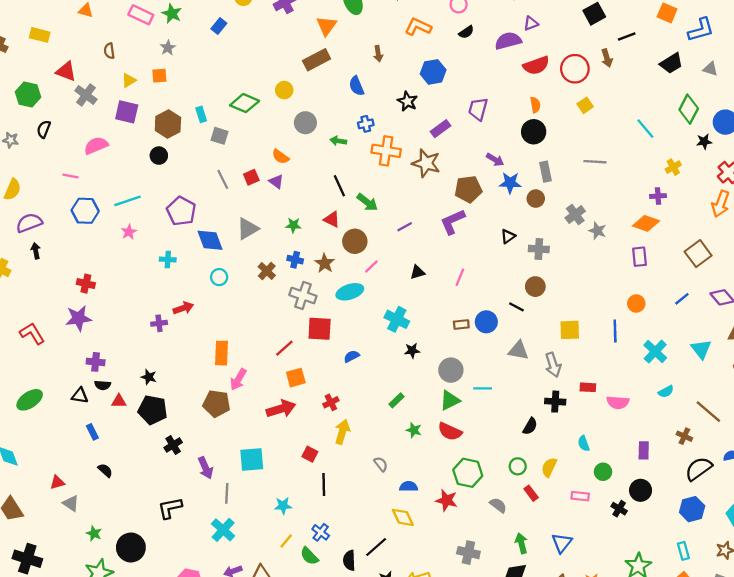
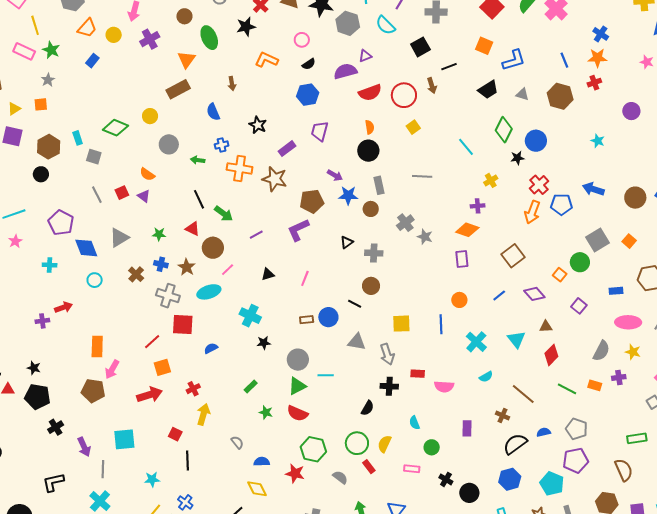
blue hexagon: (433, 72) -> (308, 95), moved
green circle: (518, 466) -> (357, 443), size x1.5
black circle: (641, 490) -> (469, 493), moved

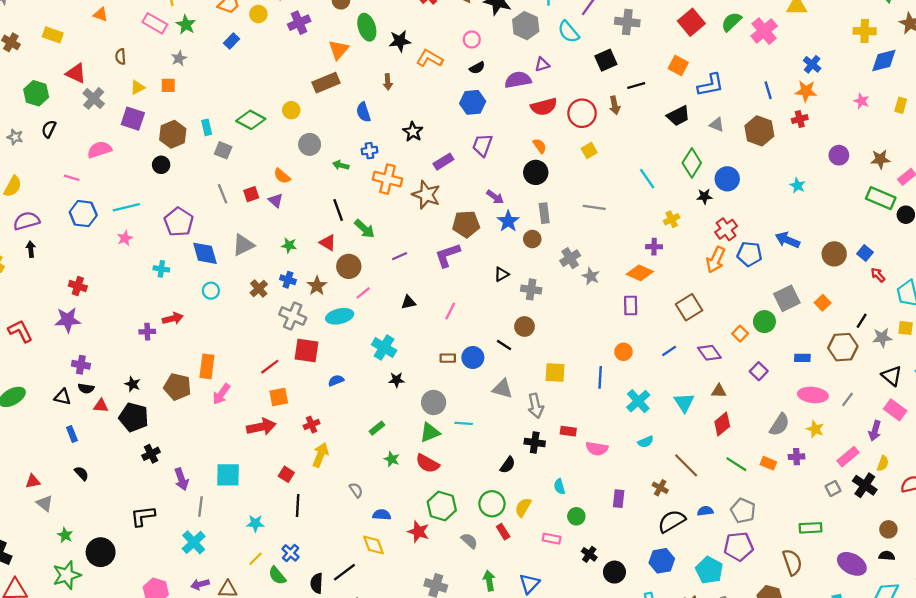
black star: (246, 27) -> (400, 41), moved
orange semicircle: (370, 127) -> (540, 146), turned -32
blue star: (348, 195) -> (508, 221), turned 30
brown pentagon: (93, 391) -> (177, 387), moved

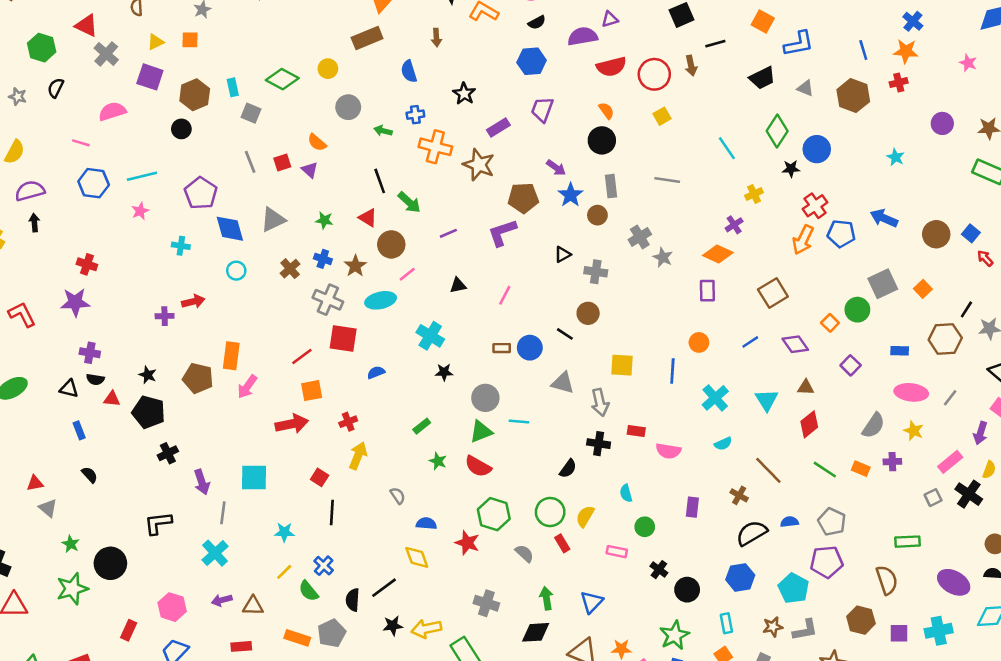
purple cross: (654, 247) -> (734, 225), turned -35

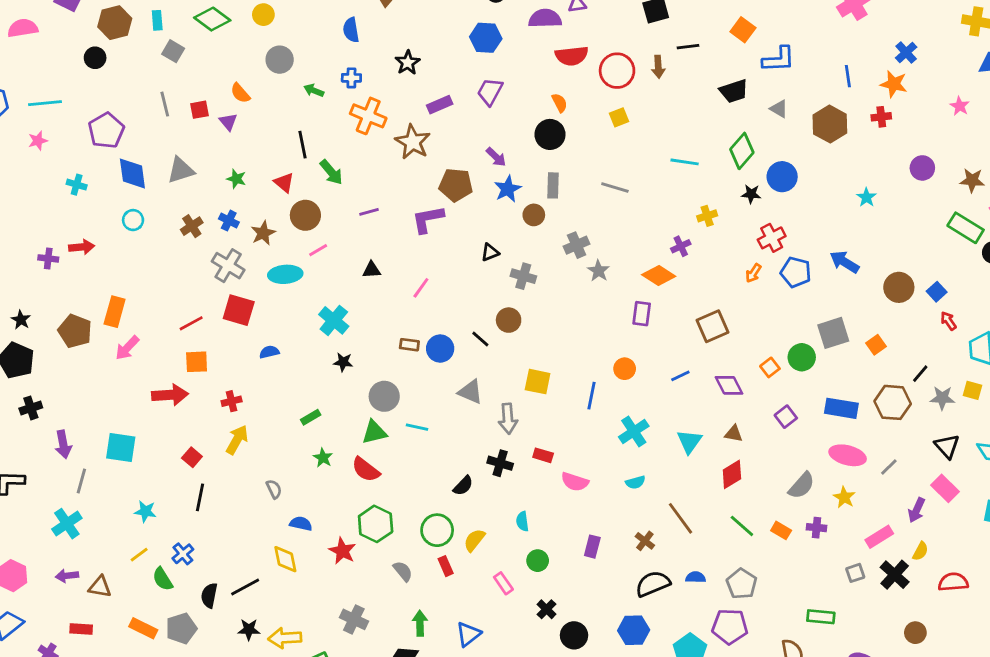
cyan line: (727, 148) -> (685, 162), turned -55
orange arrow: (803, 240) -> (753, 273), size x0.6
blue rectangle: (900, 351) -> (841, 408), size x1.6
pink rectangle: (617, 552) -> (503, 583), turned 36

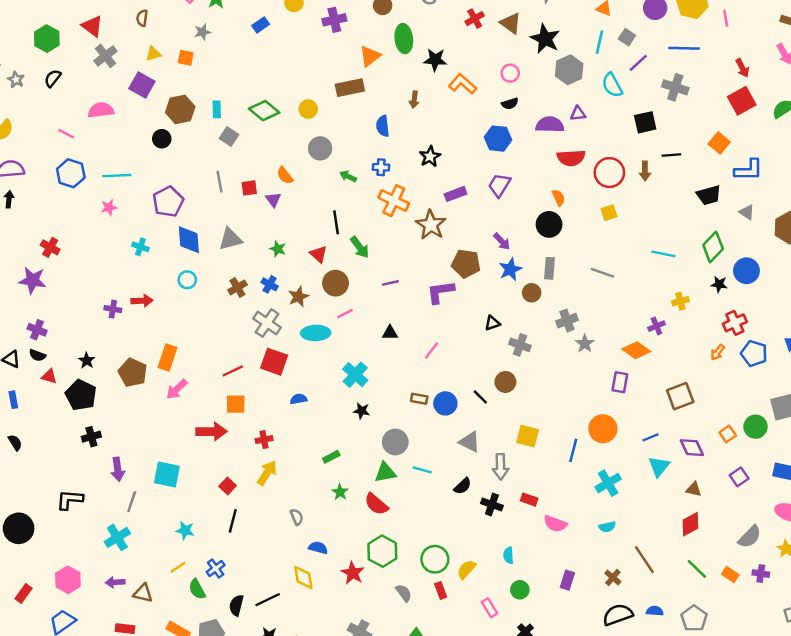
orange circle: (625, 369) -> (603, 429), size x1.5
cyan triangle: (689, 441) -> (659, 466), moved
black semicircle: (463, 486) -> (463, 486), moved

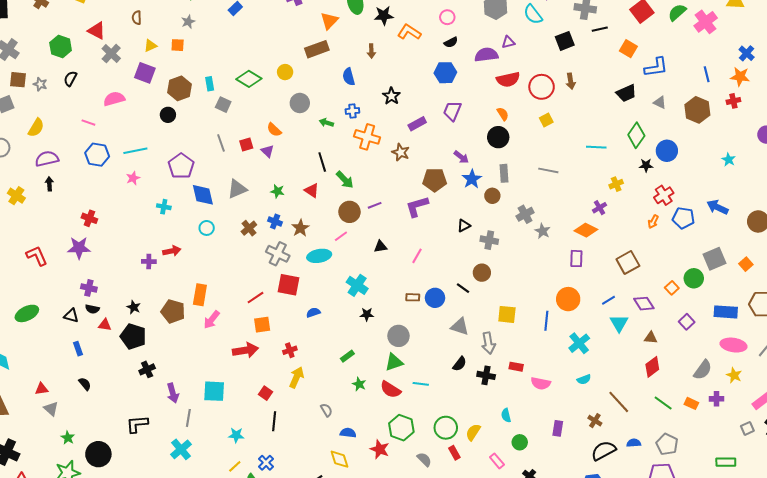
black line: (671, 155) -> (600, 29), moved
brown star: (431, 225) -> (401, 152), size x0.7
brown circle: (336, 283) -> (349, 212), moved
cyan line: (422, 470) -> (421, 384), moved

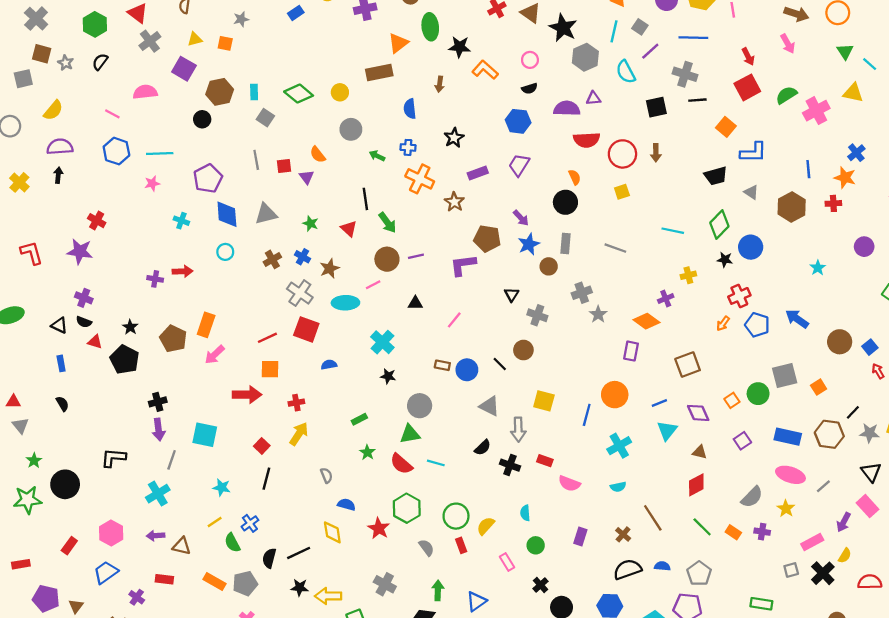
black triangle: (464, 226) -> (512, 295), turned -40
black cross: (147, 369) -> (158, 402), moved

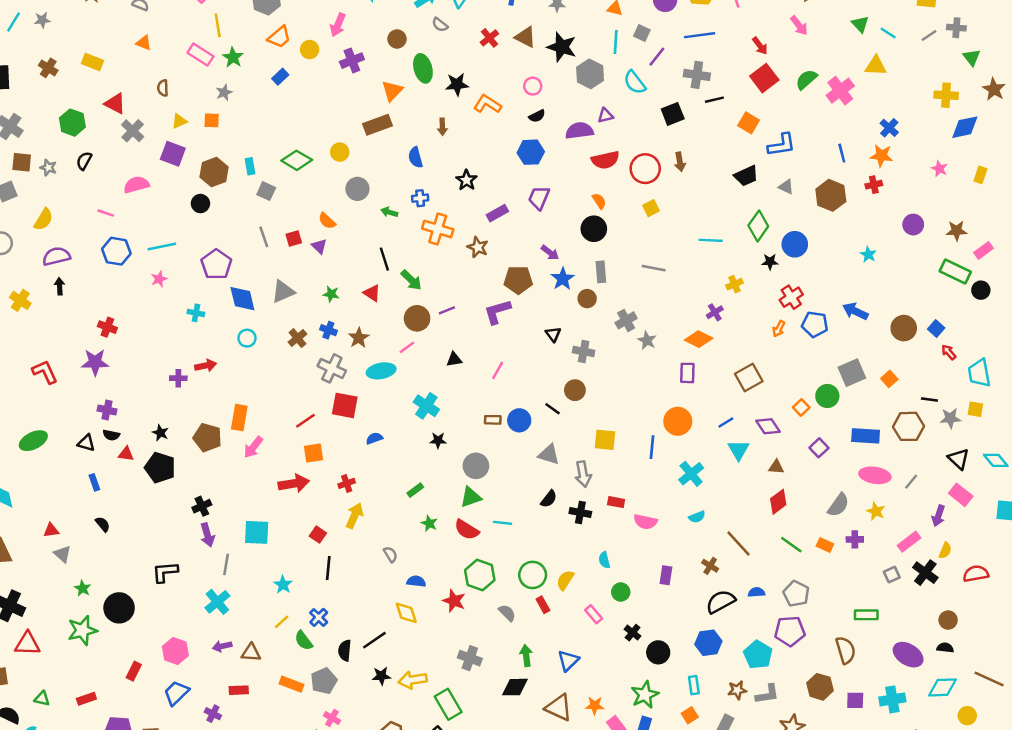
black line: (853, 412) -> (929, 399), turned 63
cyan star: (222, 487) -> (283, 585), turned 30

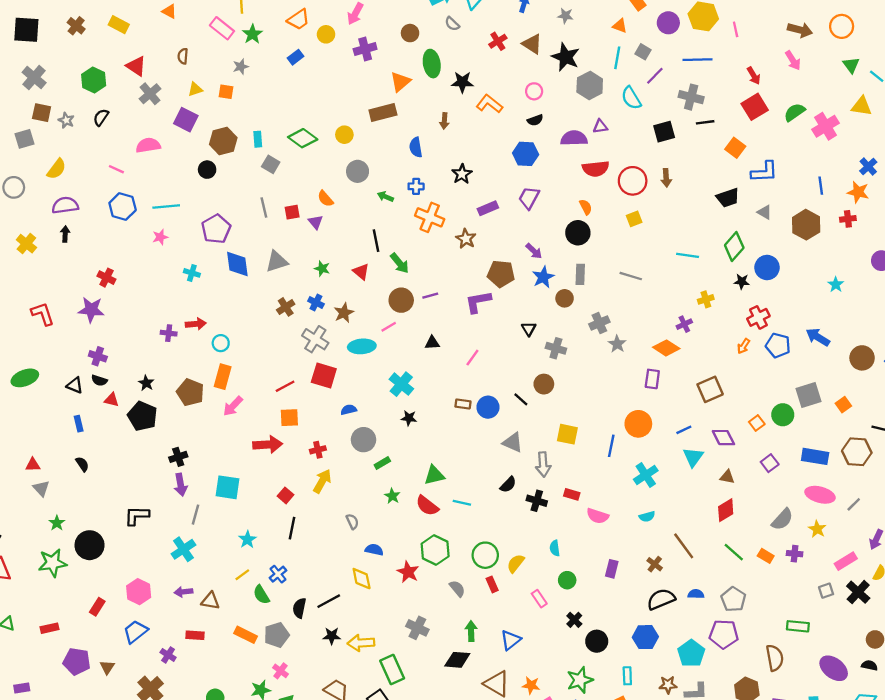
cyan circle: (247, 338) -> (221, 343), moved
gray circle: (476, 466) -> (364, 440), moved

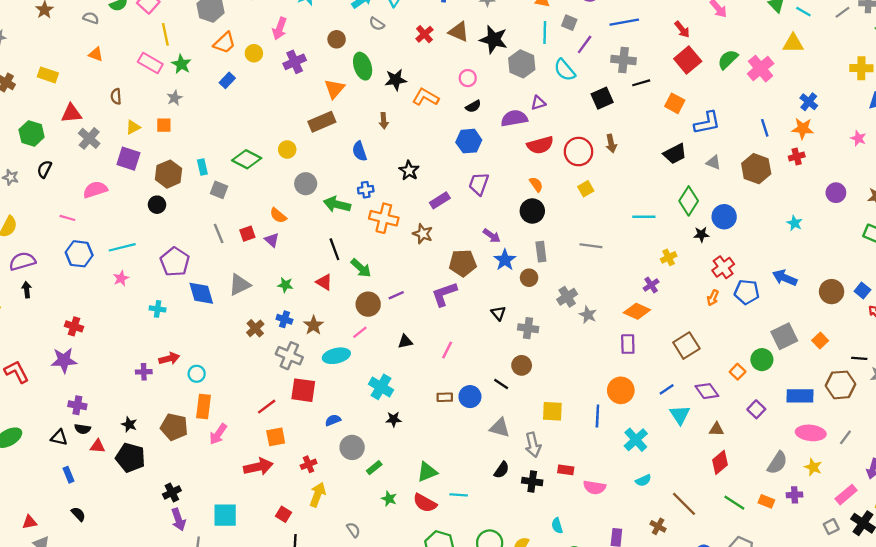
red triangle: (136, 66) -> (71, 113), turned -30
green arrow: (385, 197) -> (337, 204), size x1.6

